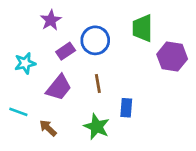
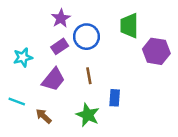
purple star: (51, 20) -> (61, 18), moved

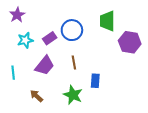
purple star: (61, 18) -> (17, 15), moved
cyan star: (23, 57) -> (25, 40), moved
cyan line: (17, 101) -> (13, 73), moved, turned 64

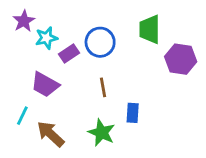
cyan star: (25, 40) -> (46, 38), moved
purple trapezoid: (45, 66) -> (45, 85), moved, turned 80
cyan line: (13, 73) -> (22, 116), moved, turned 32
brown arrow: (36, 96) -> (51, 134), size x1.5

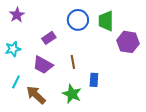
cyan star: (46, 38) -> (13, 49), moved
blue circle: (100, 42) -> (78, 20), moved
purple trapezoid: (45, 85) -> (43, 65), moved

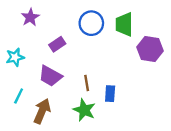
purple star: (17, 15) -> (30, 17), moved
brown line: (73, 62) -> (87, 83), moved
brown arrow: (36, 95) -> (42, 111), turned 70

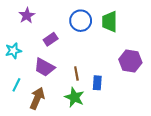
purple hexagon: (150, 49) -> (130, 61), moved

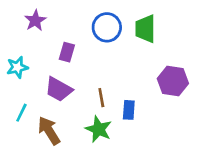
purple rectangle: (51, 39) -> (67, 52), turned -40
brown arrow: (37, 98) -> (49, 131), turned -55

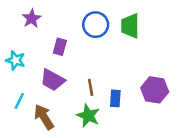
cyan star: (17, 67) -> (16, 60), turned 30
purple hexagon: (173, 81) -> (155, 90), moved

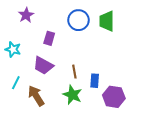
purple hexagon: (155, 90) -> (114, 97), moved

